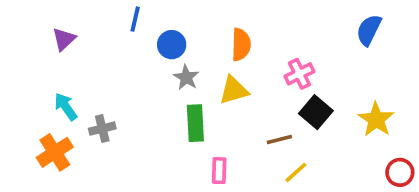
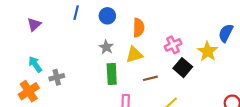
blue semicircle: (369, 30) -> (226, 33), moved
blue circle: (172, 45) -> (107, 16), moved
yellow star: (376, 119) -> (207, 51), moved
brown line: (279, 140) -> (150, 78), moved

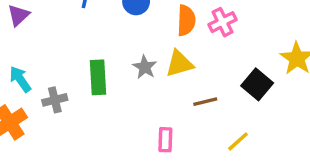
pink cross: (173, 45) -> (223, 22), moved
gray star: (106, 47) -> (145, 67), moved
green rectangle: (112, 74) -> (98, 77), moved

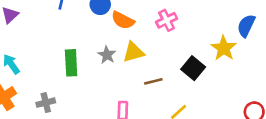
orange semicircle: (186, 20) -> (123, 20), moved, turned 115
gray cross: (55, 100) -> (46, 103), moved

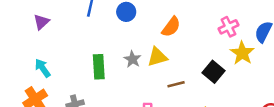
orange semicircle: (123, 20) -> (171, 27), moved, turned -80
pink cross: (167, 20) -> (228, 27), moved

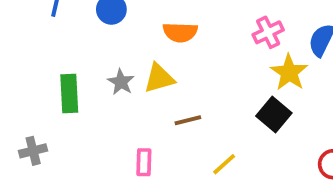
orange semicircle: (171, 27) -> (180, 32), turned 55
black square: (213, 72) -> (274, 114), moved

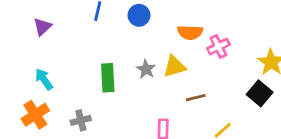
pink cross: (268, 32) -> (218, 47), moved

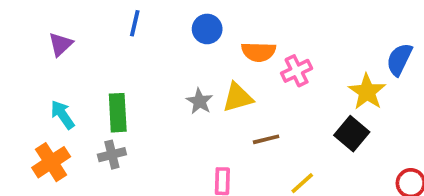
blue circle: (139, 15) -> (207, 29), moved
green rectangle: (108, 78) -> (118, 113), moved
gray cross: (81, 120) -> (112, 155), moved

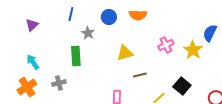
orange semicircle: (258, 52) -> (138, 15), moved
pink cross: (297, 71) -> (166, 45), moved
gray star: (199, 101) -> (88, 33), moved
green rectangle: (118, 113) -> (76, 56), moved
black square: (352, 134) -> (182, 86), moved

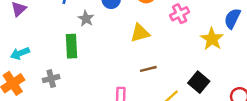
pink cross: (166, 45) -> (180, 14), moved
yellow triangle: (125, 53) -> (140, 33), moved
cyan arrow: (33, 62) -> (20, 53), turned -77

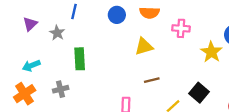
pink cross: (180, 14) -> (181, 28), turned 30
gray star: (86, 19) -> (57, 33), moved

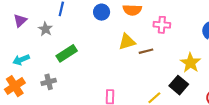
yellow star: (211, 52) -> (190, 63), moved
green rectangle: (80, 59) -> (67, 53), turned 60
brown line: (152, 80) -> (146, 51), moved

